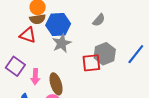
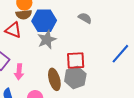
gray semicircle: (99, 20) -> (85, 18), turned -104
gray hexagon: (105, 54) -> (75, 78), moved
brown ellipse: (56, 84) -> (54, 79), moved

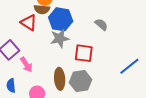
red square: (76, 60) -> (84, 53), moved
pink arrow: (19, 72) -> (26, 65), turned -49

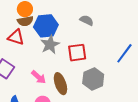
pink arrow: (26, 65) -> (39, 77), moved
gray hexagon: (80, 81) -> (93, 79), moved

